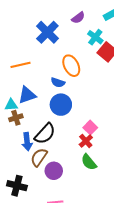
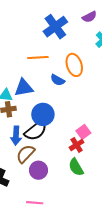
orange line: (21, 65) -> (38, 58), moved
blue circle: (61, 105) -> (43, 114), moved

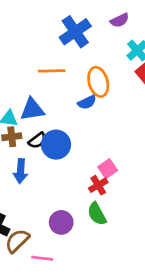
blue semicircle: (58, 80) -> (87, 102), moved, turned -56
black semicircle: (36, 131) -> (37, 140), moved, size x0.6
brown semicircle: (26, 154) -> (17, 241), moved
purple circle: (38, 170) -> (61, 222), moved

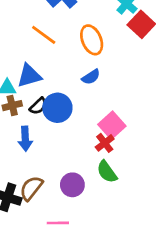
orange line: (52, 71) -> (44, 35), turned 45
blue semicircle: (87, 102) -> (91, 77), moved
pink square: (108, 169) -> (112, 125), size x1.4
brown semicircle: (17, 241) -> (31, 188), moved

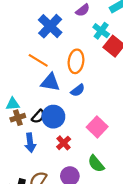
orange ellipse: (92, 40) -> (76, 61), turned 35
blue triangle: (29, 76) -> (50, 82), moved, turned 30
red cross: (105, 143) -> (64, 143), moved

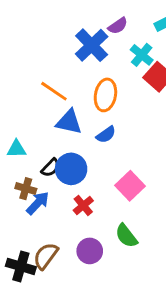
blue cross: (50, 26) -> (92, 45), moved
brown cross: (18, 118) -> (26, 189), moved, turned 32
blue arrow: (30, 143) -> (38, 203), turned -132

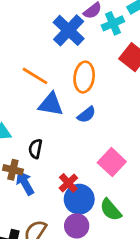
cyan cross: (142, 55) -> (113, 23), moved, turned 30
black semicircle: (50, 168) -> (35, 149), turned 150
blue circle: (71, 169) -> (79, 199), moved
blue arrow: (38, 203) -> (25, 183), turned -70

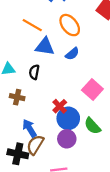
orange ellipse: (84, 77) -> (70, 25), turned -45
black semicircle: (35, 149) -> (34, 72), moved
blue arrow: (25, 183) -> (29, 128), moved

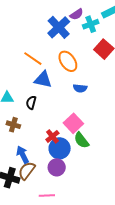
blue semicircle: (72, 54) -> (80, 88), moved, turned 40
pink square: (92, 89) -> (73, 123), moved
green semicircle: (92, 126) -> (81, 140), moved

